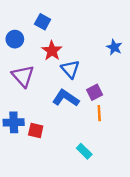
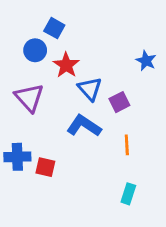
blue circle: (15, 39) -> (35, 50), moved
purple square: (95, 92) -> (119, 102), moved
cyan rectangle: (84, 151) -> (128, 194), moved, turned 63

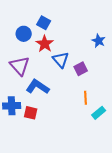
blue square: (54, 28) -> (44, 23), moved
blue L-shape: (84, 126) -> (38, 87), moved
cyan rectangle: (128, 194) -> (99, 113), moved, turned 32

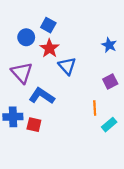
purple square: (81, 69) -> (110, 81), moved

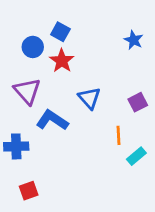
blue star: (109, 45) -> (134, 40), moved
blue triangle: (67, 66) -> (89, 98), moved
red square: (34, 125) -> (29, 191), moved, turned -32

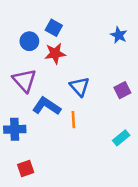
red star: (62, 61) -> (55, 53), turned 30
orange line: (118, 135) -> (73, 120), moved

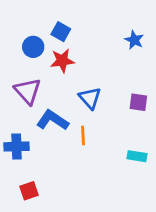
purple square: (122, 90) -> (138, 102), turned 35
cyan rectangle: (121, 138) -> (137, 156), turned 49

